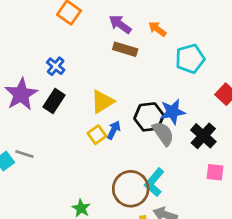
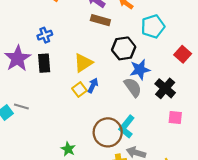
blue cross: (56, 66) -> (45, 35), turned 32
black rectangle: (54, 101) -> (44, 63), turned -36
black hexagon: (149, 117) -> (124, 48), moved

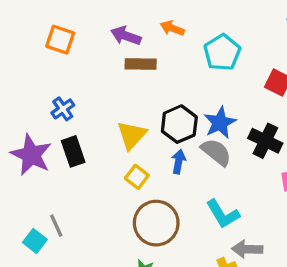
black hexagon: (124, 48) -> (179, 124), moved
blue arrow: (93, 85) -> (179, 162), moved
gray line: (21, 106) -> (56, 226), turned 64
cyan L-shape: (127, 127) -> (223, 214), turned -55
brown circle: (108, 132) -> (156, 223), moved

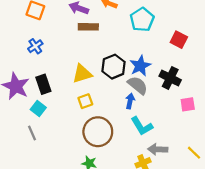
blue cross: (63, 109) -> (35, 46), moved
yellow triangle: (132, 135) -> (82, 74), turned 30
blue arrow: (179, 162) -> (130, 101), moved
yellow square: (137, 177) -> (85, 101), turned 32
cyan square: (35, 241) -> (38, 108), moved

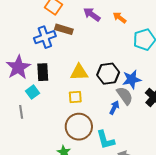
brown rectangle: (88, 27) -> (64, 29), moved
blue cross: (35, 46) -> (45, 37), size x1.5
cyan L-shape: (142, 126) -> (105, 140), moved

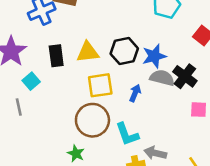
black rectangle: (43, 72) -> (56, 56), moved
gray semicircle: (125, 96) -> (162, 78), moved, turned -36
yellow square: (75, 97) -> (100, 85), moved, size x1.5

